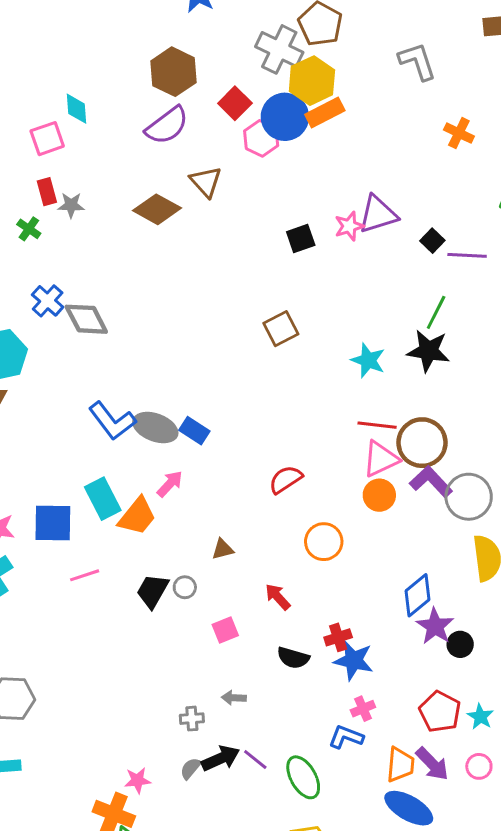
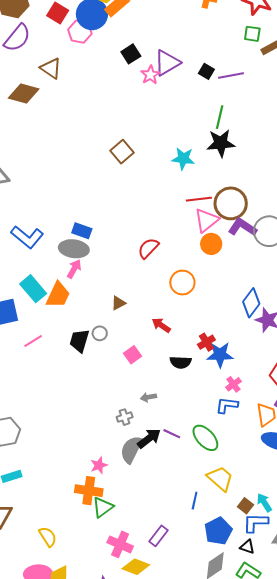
black square: (301, 239) -> (131, 54), moved
gray ellipse: (155, 427) -> (74, 249), moved
gray semicircle: (191, 768) -> (131, 449), size x1.8

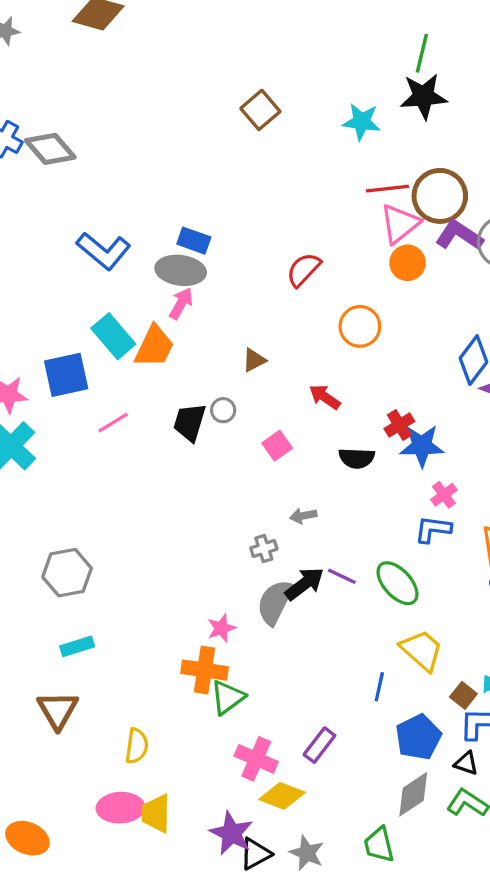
yellow semicircle: (48, 537) -> (137, 746), turned 40

